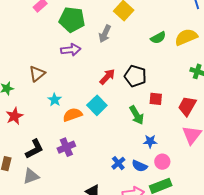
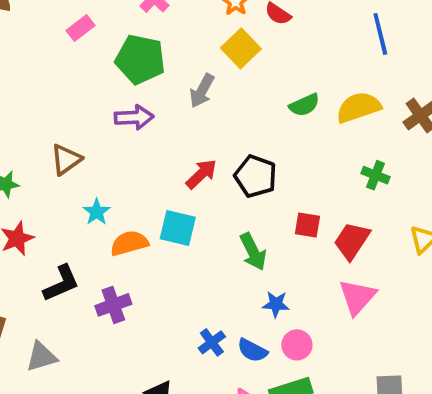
red square: (156, 99) -> (307, 225), moved
cyan square: (97, 105) -> (178, 228), turned -36
black L-shape: (34, 149) -> (61, 283), moved

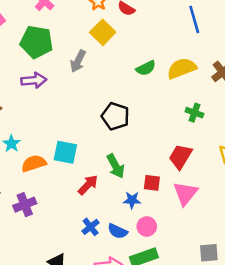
red arrow: (201, 174) -> (88, 185), moved
red square: (307, 225) -> (152, 183), moved

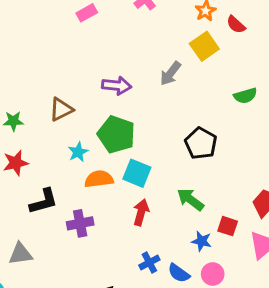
green pentagon: (37, 42) -> (116, 134), moved
green arrow: (116, 166) -> (190, 199), turned 145
red arrow: (88, 185) -> (141, 212), moved, turned -40

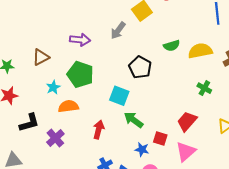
black pentagon: (201, 143) -> (140, 67), moved
cyan square: (137, 173) -> (119, 96), moved
purple cross: (80, 223) -> (55, 138), turned -30

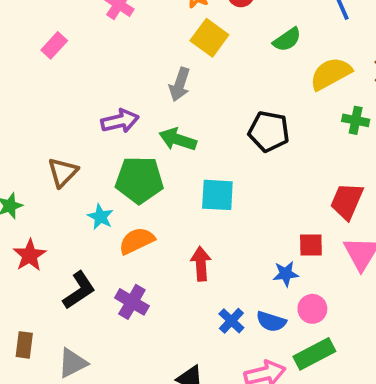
green semicircle: (172, 46) -> (287, 40), moved
black pentagon: (140, 67) -> (269, 131), moved
green cross: (204, 88) -> (356, 120), moved
green arrow: (134, 120) -> (178, 139), moved

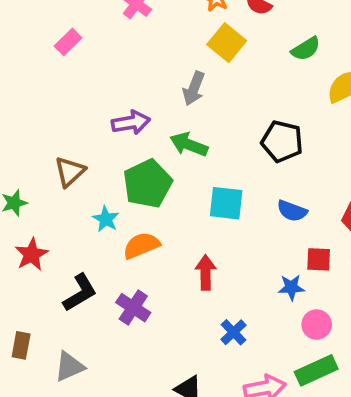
green pentagon: (139, 180) -> (148, 184), turned -30
blue semicircle: (271, 322) -> (292, 211), moved

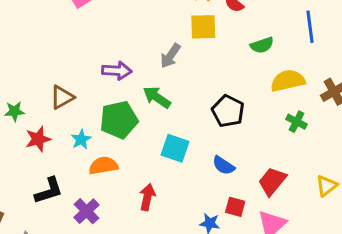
yellow square: (227, 43) -> (203, 27), turned 36
red star: (32, 254) -> (38, 139), moved

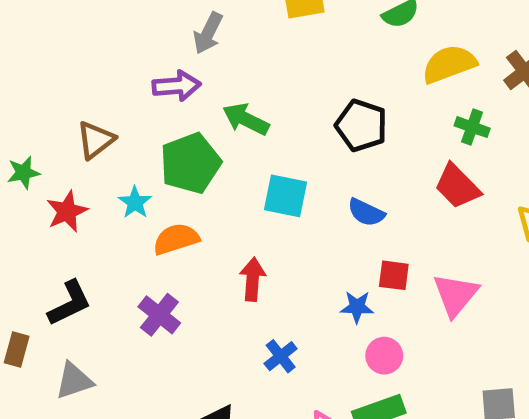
gray arrow: (170, 56) -> (208, 33), moved
red trapezoid: (272, 181) -> (457, 186), moved, turned -76
black L-shape: (49, 191) -> (69, 303), moved

